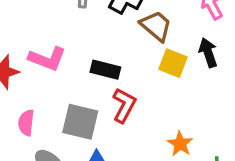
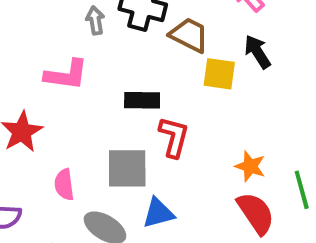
pink L-shape: (47, 59) -> (66, 75), moved

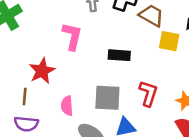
pink L-shape: (66, 75) -> (72, 36), turned -88
red L-shape: (174, 137) -> (148, 93), moved

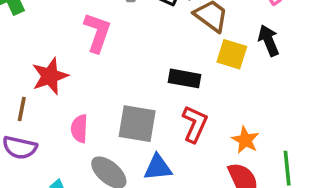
black rectangle: (119, 55) -> (185, 78), moved

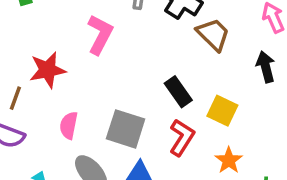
yellow square: (232, 54) -> (222, 111), moved
black rectangle: (185, 78) -> (178, 92), turned 36

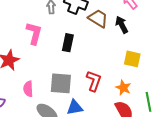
black arrow: (266, 67) -> (122, 25), moved
black rectangle: (178, 92) -> (68, 43), moved, turned 60
yellow square: (222, 111) -> (132, 59), moved

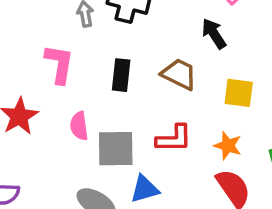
brown trapezoid: (98, 18) -> (179, 74), moved
red L-shape: (94, 81) -> (174, 139), turned 75
pink semicircle: (28, 89) -> (79, 126), moved

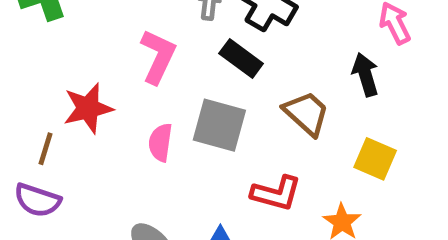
black rectangle: (121, 75) -> (241, 58), moved, turned -76
gray square: (116, 149) -> (219, 125), moved

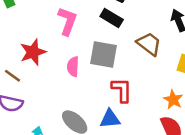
brown line: (45, 149) -> (12, 76), turned -66
red L-shape: (276, 193) -> (122, 90), moved, turned -100

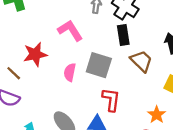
black rectangle: (112, 18) -> (123, 35), moved, turned 42
pink L-shape: (67, 21) -> (70, 30), turned -60

